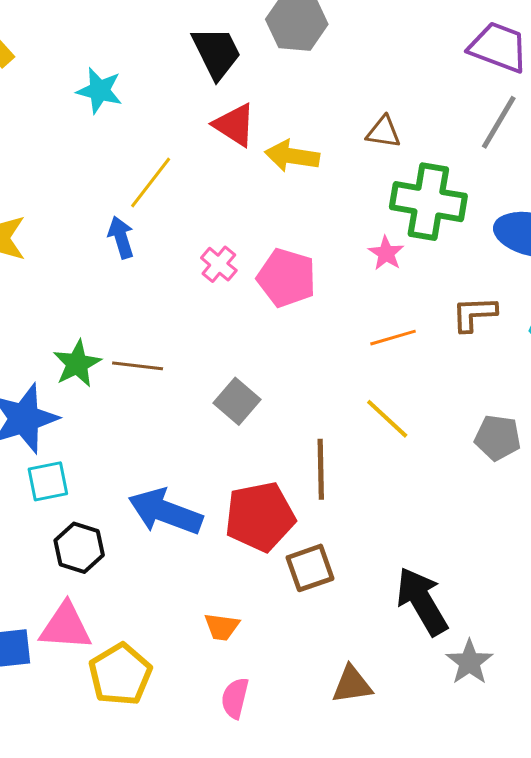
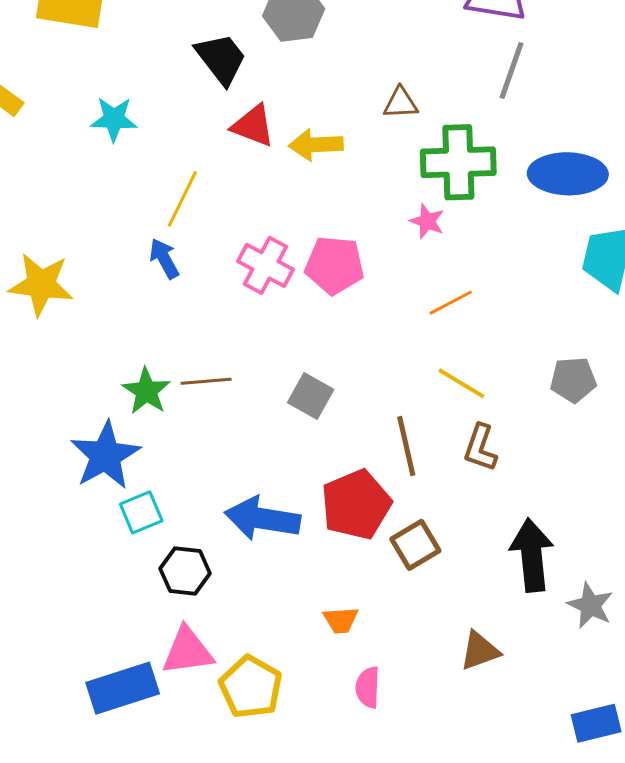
pink cross: (219, 264) -> (265, 265), size x1.5
brown L-shape: (474, 314) -> (480, 448), moved, turned -57
black arrow: (422, 601) -> (532, 555), turned 36

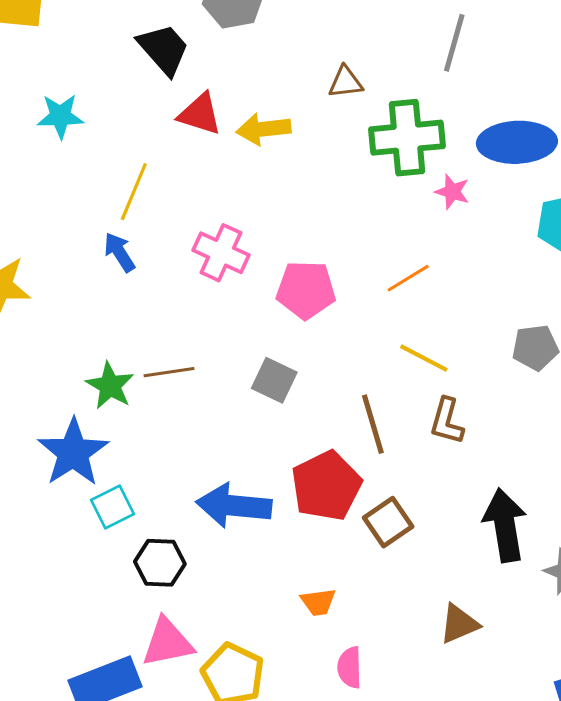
pink star: (427, 221) -> (452, 192), moved
pink pentagon: (335, 265) -> (306, 290), moved

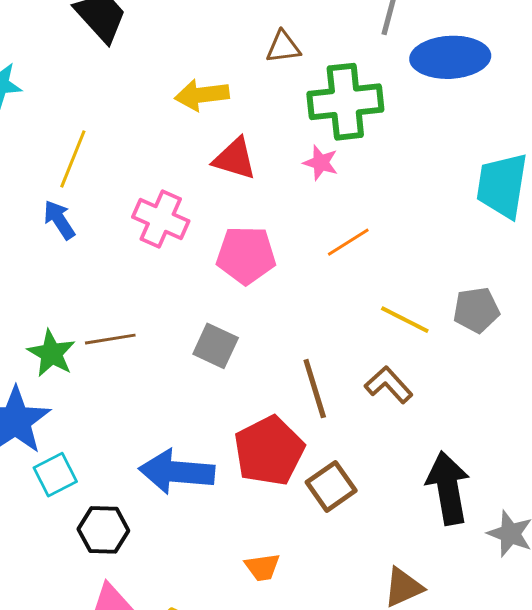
red triangle: (200, 114) -> (235, 159), moved
blue ellipse: (517, 142) -> (450, 57), moved
pink star: (452, 192) -> (321, 163), moved
yellow line: (424, 358) -> (405, 320), moved
brown L-shape: (447, 421) -> (389, 385), turned 123

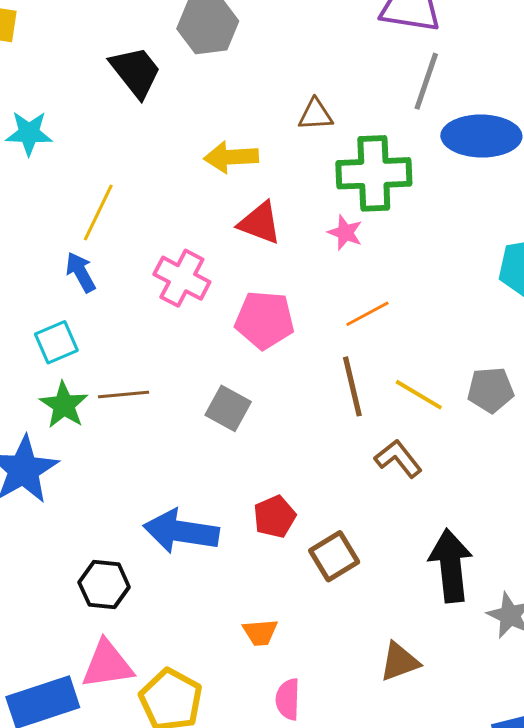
brown line: (315, 389) -> (352, 386), moved
red pentagon: (269, 451) -> (275, 517), size x0.6
cyan square: (55, 475) -> (56, 342), moved

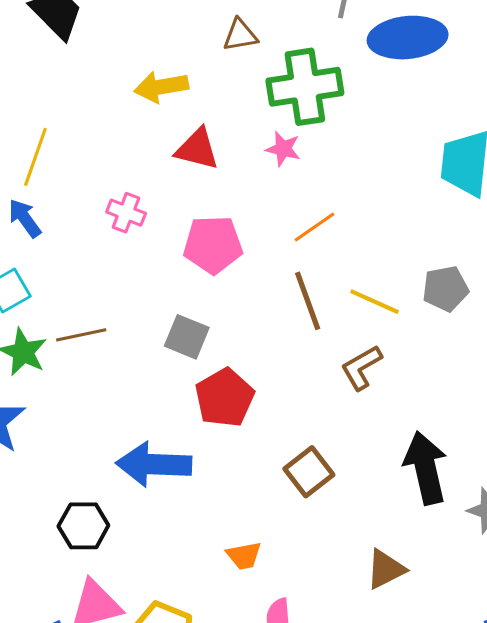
pink cross: (182, 278) -> (126, 213), size x0.7
brown L-shape: (398, 459) -> (361, 367), turned -75
red pentagon: (275, 517) -> (225, 398), moved, size x1.4

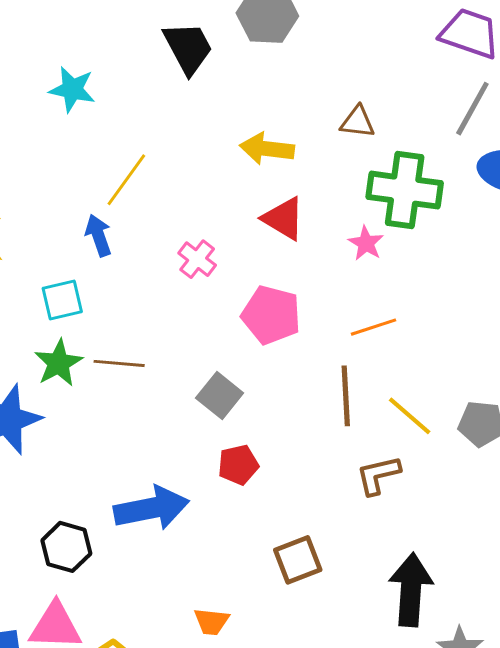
red pentagon: (225, 398) -> (238, 465), size x0.7
blue arrow: (154, 464) -> (151, 508), turned 150

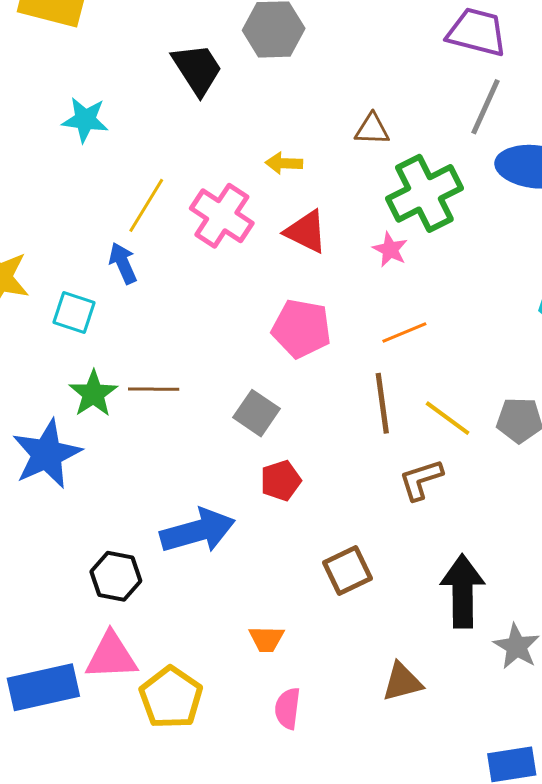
yellow arrow: (267, 149) -> (284, 163), size x0.7
green cross: (405, 190) -> (424, 193), turned -30
pink cross: (197, 259) -> (222, 216), moved, size x1.6
cyan square: (62, 300) -> (74, 312), moved, turned 36

